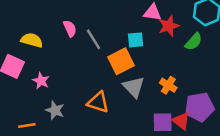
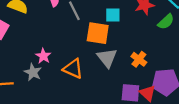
orange square: (121, 61) -> (98, 33), turned 30
pink star: (41, 81) -> (43, 56), moved

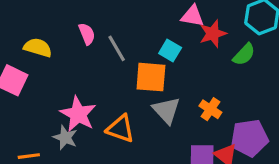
cyan square: (113, 15) -> (170, 50), turned 35
pink star: (43, 56) -> (78, 114), size x1.6

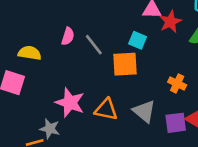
pink semicircle: (87, 34) -> (68, 36), turned 48
gray triangle: (166, 110) -> (144, 111), moved
gray star: (65, 138) -> (50, 129), moved

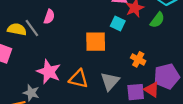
cyan square: (138, 40) -> (118, 24), moved
gray line: (94, 45) -> (32, 28), moved
gray triangle: (144, 111) -> (110, 81), turned 30

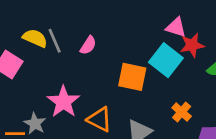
pink semicircle: (49, 17) -> (88, 45), moved
cyan square: (118, 24) -> (166, 60), size x1.6

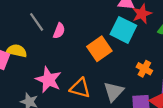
yellow semicircle: (35, 38) -> (17, 51), moved
gray line: (55, 41) -> (37, 22), moved
orange square: (132, 77) -> (99, 49), turned -35

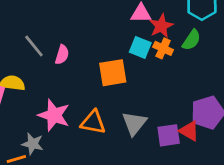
cyan square: (123, 30) -> (140, 47), size x0.7
orange square: (99, 49) -> (113, 73), turned 30
orange cross: (144, 69) -> (163, 48), moved

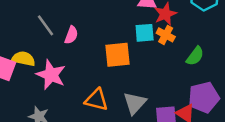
green semicircle: (191, 40) -> (195, 56), moved
cyan square: (140, 47) -> (145, 33), turned -30
pink star: (54, 115) -> (51, 75), moved

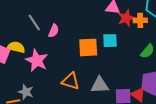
cyan square: (145, 33) -> (110, 41), moved
orange cross: (166, 35) -> (140, 20), moved, turned -32
gray triangle: (135, 103) -> (100, 85), turned 42

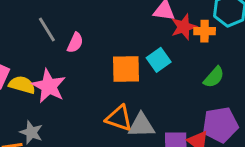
cyan square: (110, 41) -> (159, 60), turned -35
yellow semicircle: (16, 47) -> (22, 85), moved
orange triangle: (71, 81) -> (119, 118), moved

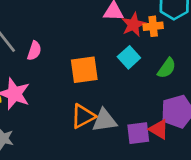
cyan square: (159, 60) -> (129, 57), moved
orange triangle: (119, 118) -> (83, 116), turned -40

